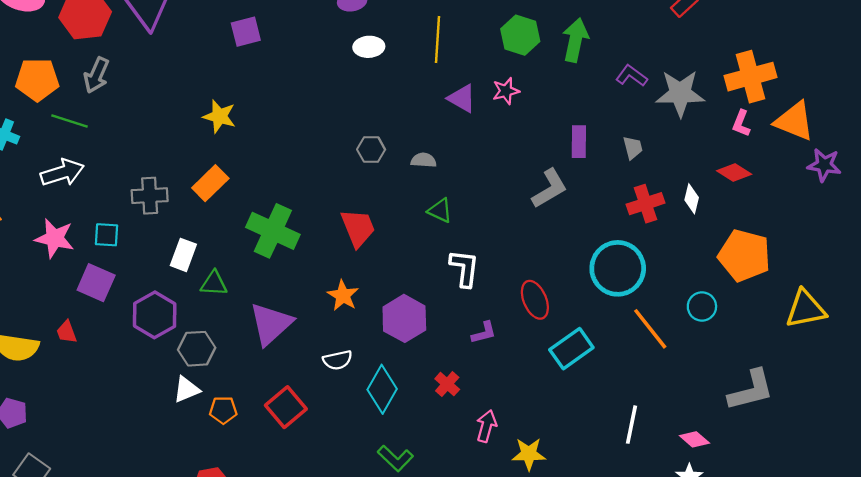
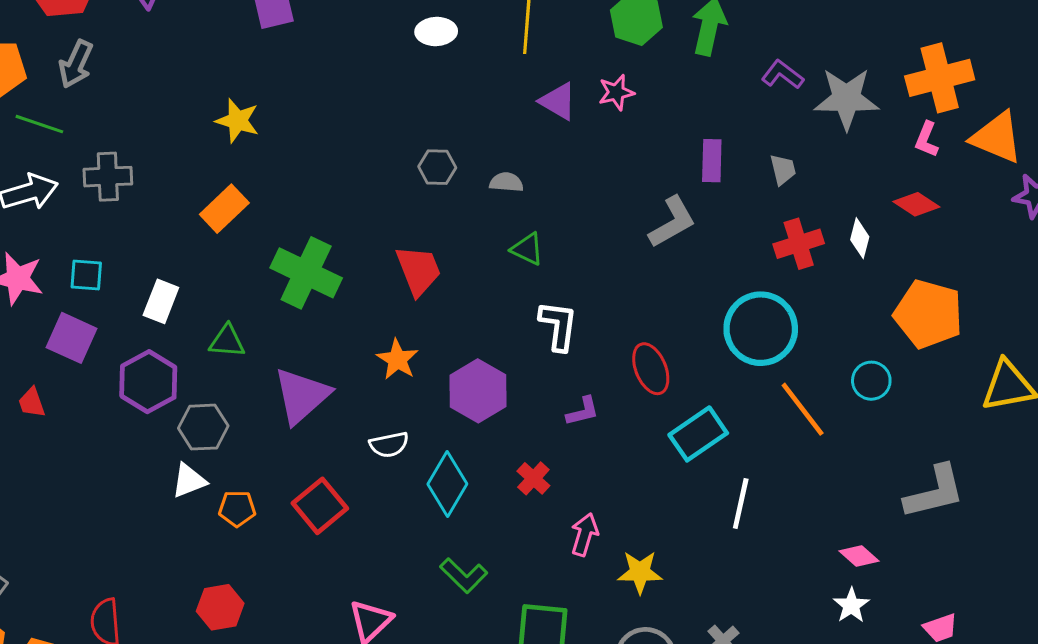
gray cross: (150, 196) -> (108, 177), moved
white rectangle: (183, 255) -> (161, 301), moved
white line: (632, 425) -> (741, 504), moved

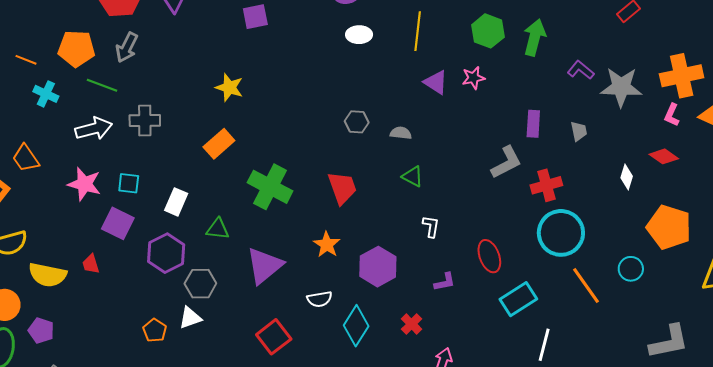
red cross: (799, 244) -> (546, 185), moved
white L-shape: (558, 326) -> (431, 226), size x0.7
orange pentagon: (237, 509) -> (155, 330), moved, turned 30

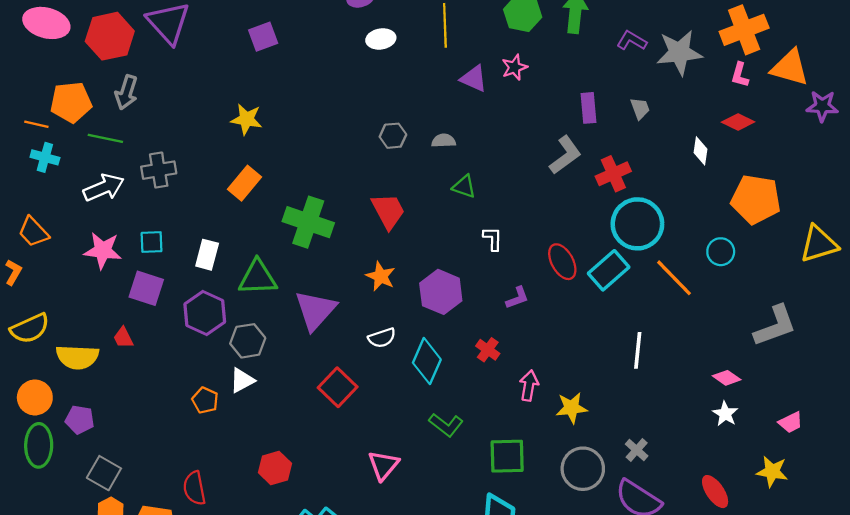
orange line: (26, 60) -> (36, 124), moved
green triangle: (218, 229) -> (258, 278), size x1.5
cyan rectangle: (518, 299) -> (609, 270), moved

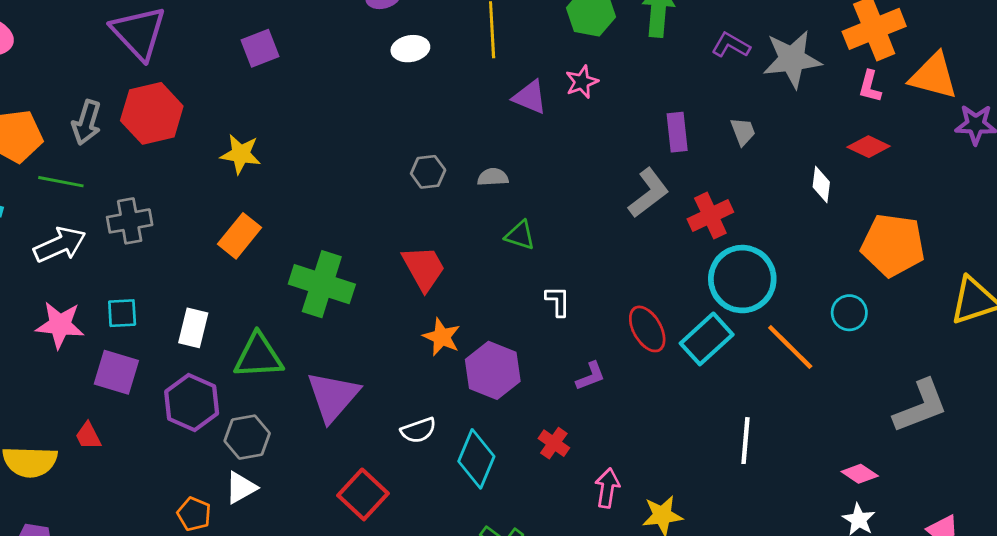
red hexagon: (110, 36) -> (152, 113), moved
orange star: (381, 276) -> (442, 337), moved

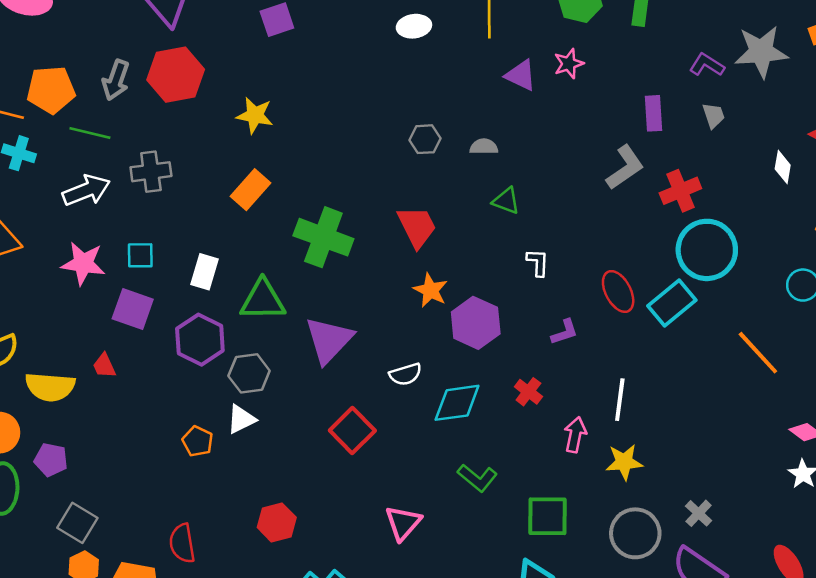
purple L-shape: (731, 45) -> (707, 65), moved
orange line: (790, 347) -> (758, 353), moved
white line: (746, 441) -> (620, 400), moved
cyan diamond: (476, 459) -> (457, 403), turned 57

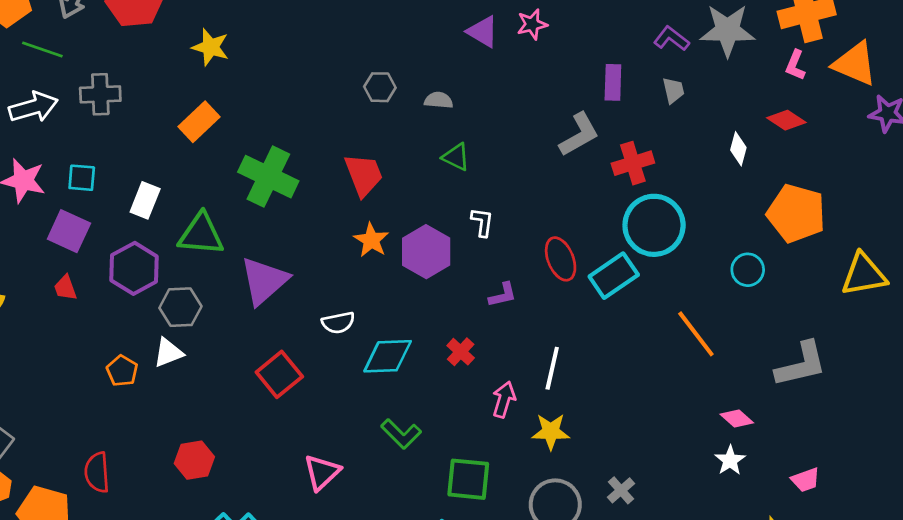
purple hexagon: (476, 323) -> (426, 252), moved
red trapezoid: (104, 366) -> (65, 288), moved

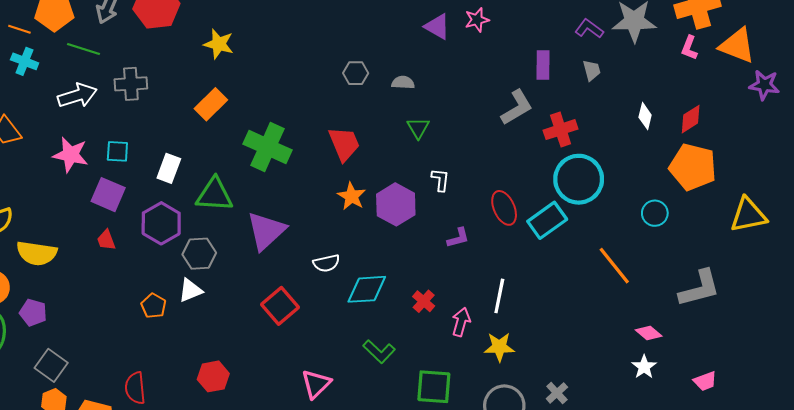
red diamond: (786, 120) -> (691, 119), moved, turned -64
green triangle: (456, 157) -> (418, 128), turned 35
red cross: (461, 352) -> (424, 301), moved

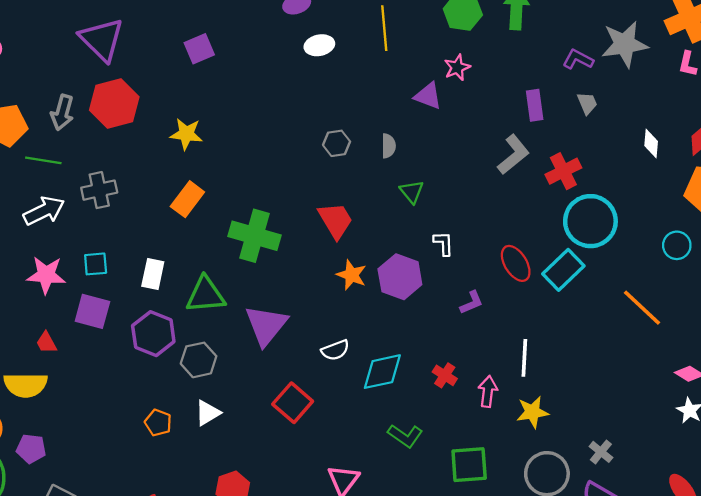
purple triangle: (437, 27) -> (428, 96), moved
gray semicircle: (403, 83) -> (388, 146), turned 95
red trapezoid: (106, 240) -> (46, 343), moved
white triangle: (190, 290) -> (208, 413), moved

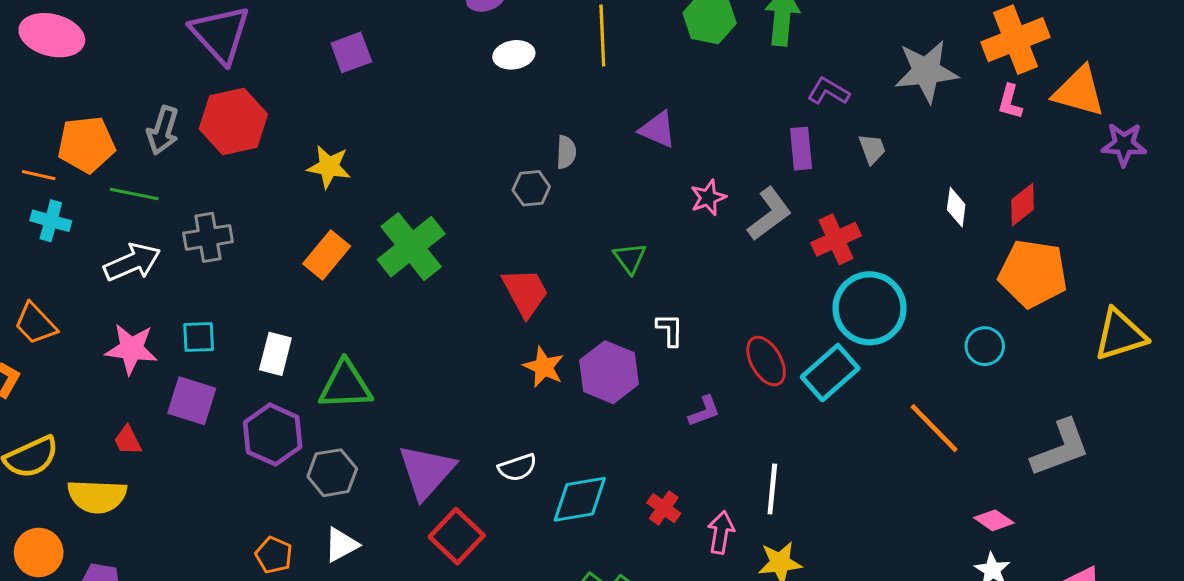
purple L-shape: (578, 59) -> (828, 91), moved
pink star: (457, 68) -> (708, 198), moved
gray semicircle: (388, 146) -> (566, 152), moved
green cross: (254, 236) -> (411, 247), moved, turned 33
purple triangle: (266, 325) -> (426, 472), moved

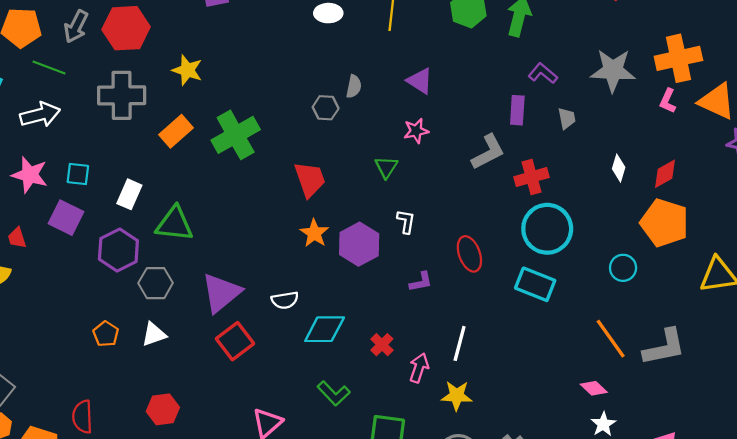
pink star: (708, 198) -> (416, 131), moved
gray cross: (208, 237) -> (122, 95), moved, size x1.4
cyan rectangle: (830, 373) -> (535, 284), moved, turned 54
orange line: (934, 428) -> (611, 339), moved
pink diamond: (994, 520) -> (594, 388), moved

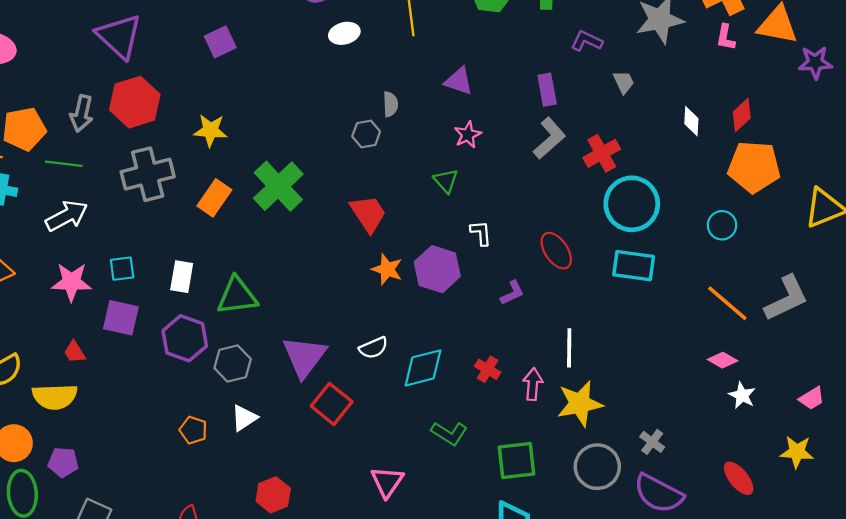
purple rectangle: (517, 110) -> (547, 90), moved
yellow star: (457, 396) -> (580, 404), size x1.4

